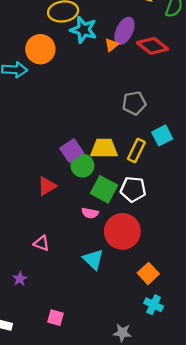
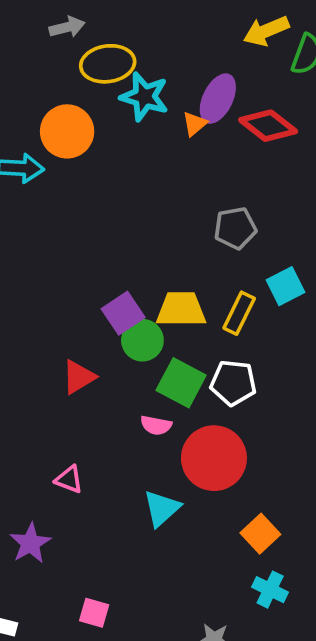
cyan triangle: (93, 259) -> (162, 508), turned 35
purple star: (20, 279) -> (30, 543), size x1.5

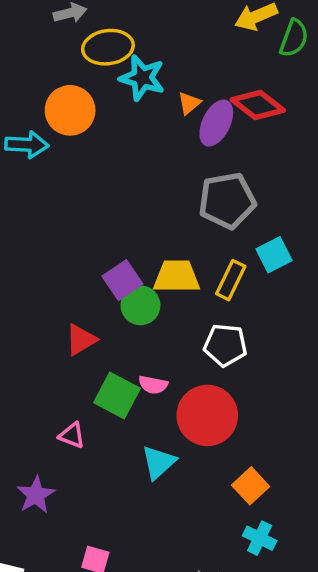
purple ellipse: (218, 99) -> (216, 123), moved
gray pentagon: (235, 228) -> (227, 201), size x1.4
green square: (181, 383) -> (117, 396), moved

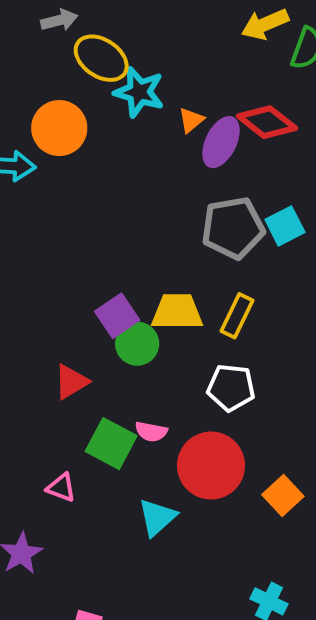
yellow ellipse: (108, 47) -> (101, 58), turned 42
cyan square: (274, 255) -> (285, 226), moved
orange square: (251, 486) -> (283, 495), moved

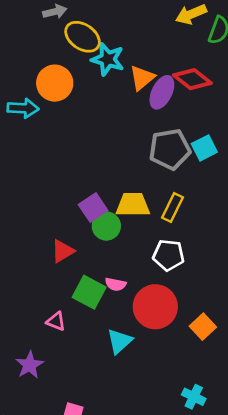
orange triangle: (191, 120) -> (142, 78), size x1.5

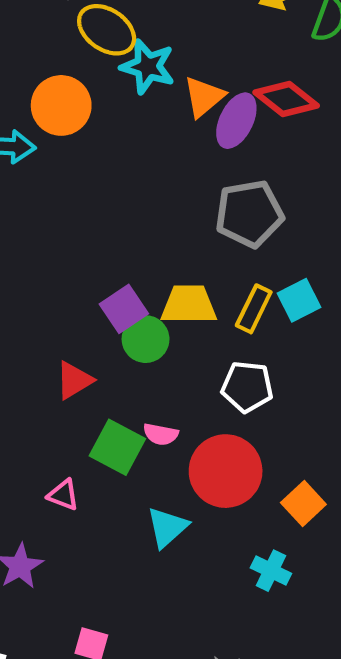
cyan square: (204, 148) -> (299, 300), moved
cyan cross: (194, 397) -> (271, 571), moved

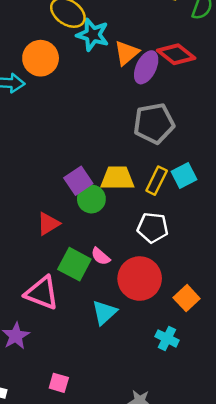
pink semicircle: (161, 434) -> (101, 256), turned 30
pink triangle: (63, 495) -> (42, 293), size x1.8

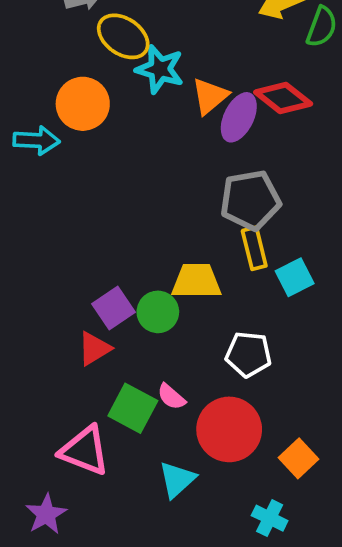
purple square: (78, 181) -> (114, 308), moved
yellow rectangle: (157, 181) -> (254, 248), moved, turned -40

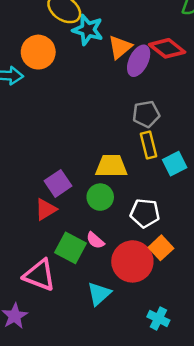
gray pentagon: (250, 200) -> (146, 114), size x0.7
green circle: (158, 312) -> (100, 197), moved
orange square: (299, 458) -> (161, 248), moved

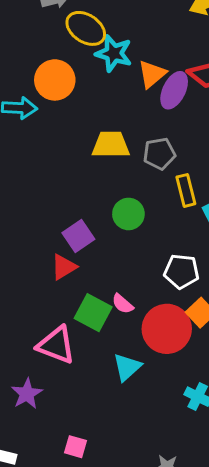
gray pentagon: (146, 114) -> (159, 154), moved
yellow trapezoid: (111, 166) -> (111, 145), moved
green circle: (100, 197) -> (128, 214), moved

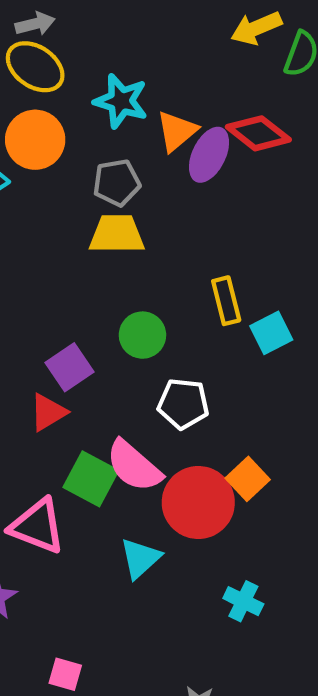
yellow ellipse: (86, 28) -> (35, 67), moved
gray pentagon: (159, 154) -> (117, 183), moved
white pentagon: (181, 271) -> (183, 404), moved
pink semicircle: (123, 304) -> (134, 466), size x1.8

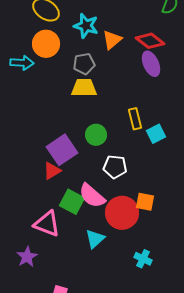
purple ellipse: (209, 155) -> (151, 64), moved, turned -50
purple square: (69, 367) -> (62, 150), size x1.4
orange square: (248, 479) -> (145, 202), turned -36

